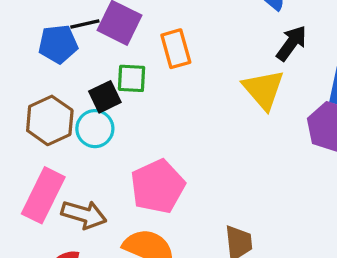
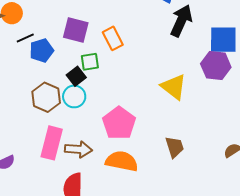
black line: (85, 24) -> (25, 38), moved
black arrow: (291, 43) -> (181, 21), size x1.4
yellow triangle: (263, 89) -> (174, 87), moved

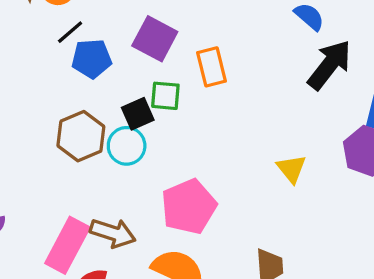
black line: (25, 38) -> (70, 32), turned -30
yellow triangle: (174, 87) -> (291, 169), size x0.7
pink rectangle: (52, 143) -> (67, 245), moved

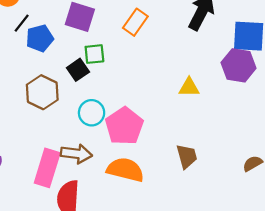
orange rectangle: (211, 67) -> (135, 22), moved, turned 60
cyan circle: (127, 146) -> (92, 113), moved
yellow triangle: (291, 169) -> (189, 87), turned -40

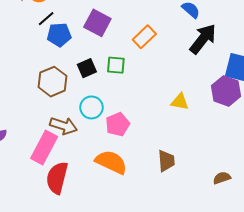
green square: (94, 54) -> (116, 65), moved
pink pentagon: (124, 126) -> (118, 124), size x0.7
brown arrow: (76, 154) -> (63, 126), moved

